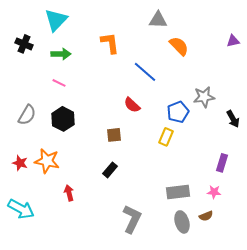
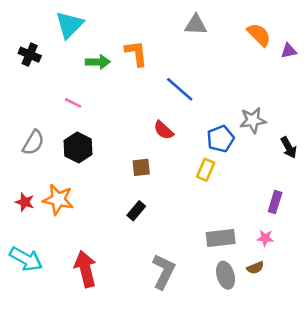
orange semicircle: (179, 46) -> (259, 35), moved
green arrow: (61, 54) -> (98, 62), moved
red arrow: (69, 193) -> (85, 269), moved, size x1.8

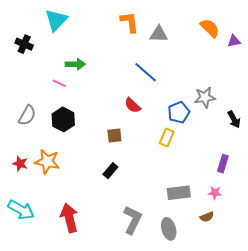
gray triangle: (196, 25) -> (159, 34), moved
orange L-shape: (136, 53) -> (130, 22), moved
green arrow: (98, 62) -> (75, 64), moved
gray ellipse: (226, 275) -> (169, 229), moved

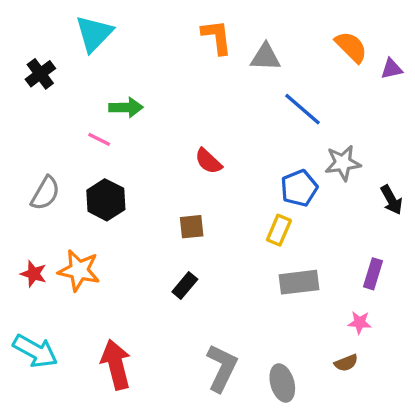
black cross: (24, 44) -> (40, 74), turned 30
blue line: (146, 72) -> (302, 109), moved
red semicircle: (133, 105) -> (208, 161), moved
gray rectangle: (179, 193) -> (299, 282), moved

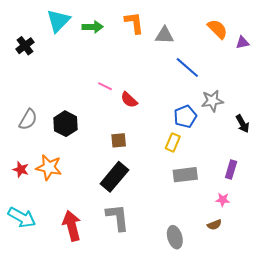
green arrow: (126, 107) -> (93, 27), moved
pink line: (99, 139) -> (105, 86), moved
black rectangle: (185, 286) -> (114, 177), size x1.8
gray L-shape: (222, 368) -> (118, 217), moved, turned -32

